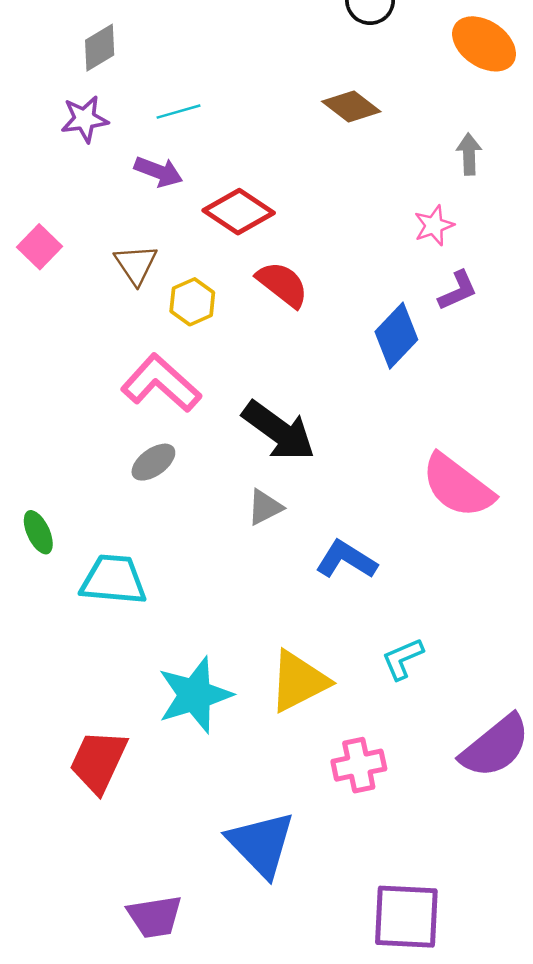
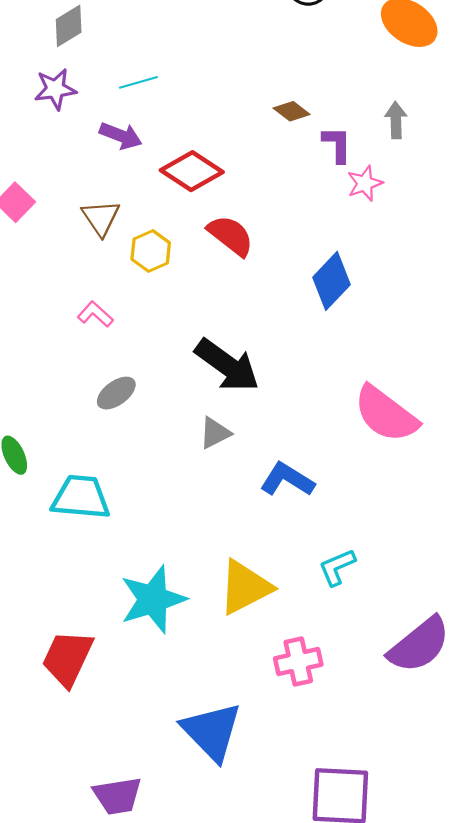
brown diamond: (351, 107) -> (292, 111), moved, size x0.7
purple L-shape: (458, 291) -> (337, 145), moved, turned -66
pink L-shape: (161, 383) -> (95, 314), moved, size x0.5

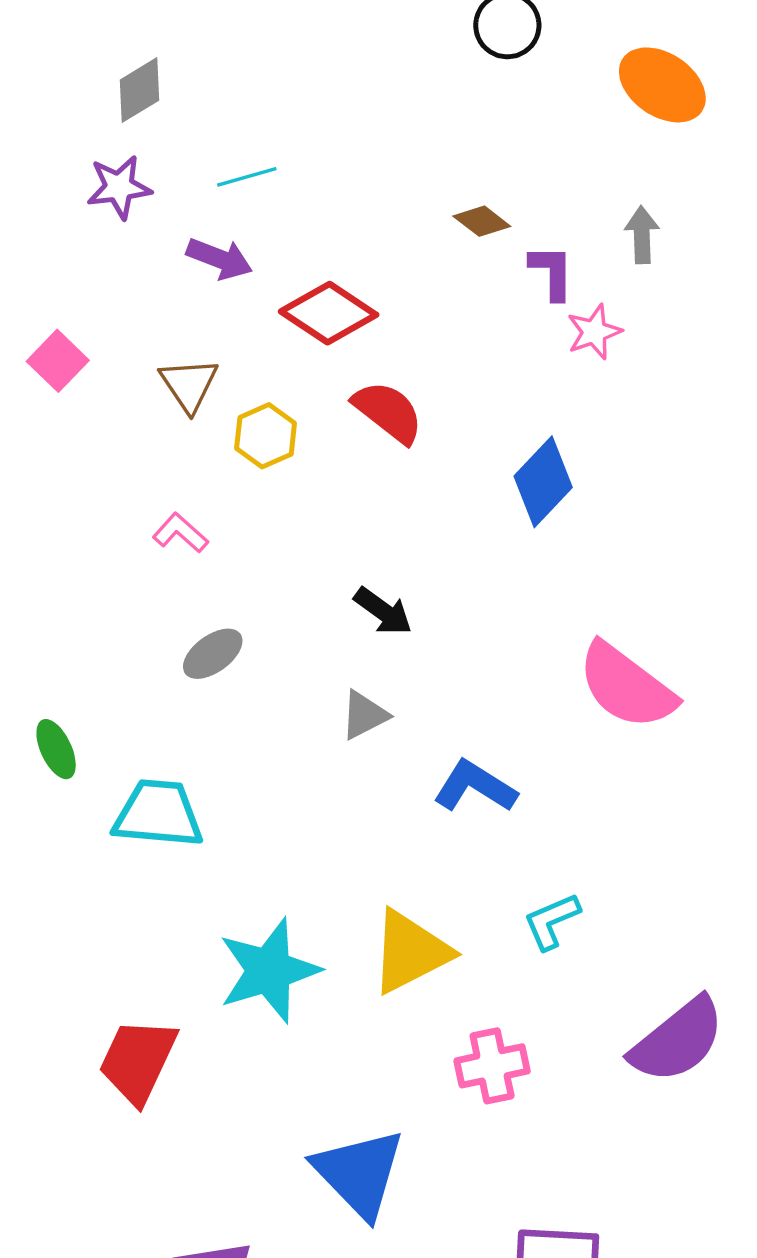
black arrow: (227, 365) -> (383, 611), size x0.6

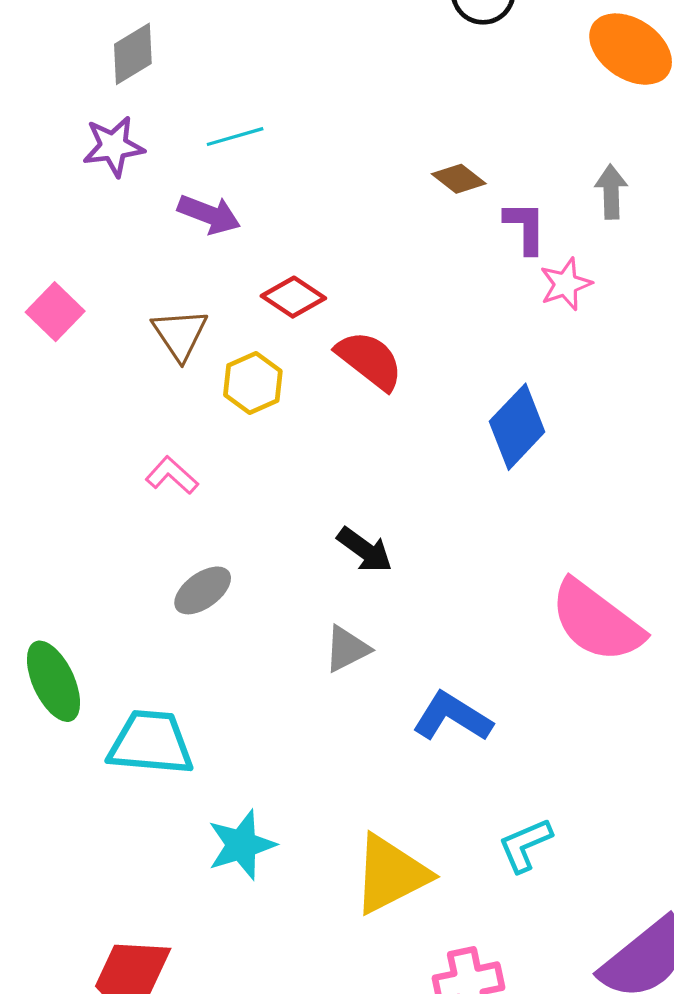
red diamond: (329, 313) -> (293, 297), moved, size x0.7
green ellipse: (56, 749) -> (53, 681), size x1.4
cyan star: (269, 971) -> (242, 845), moved, size x0.7

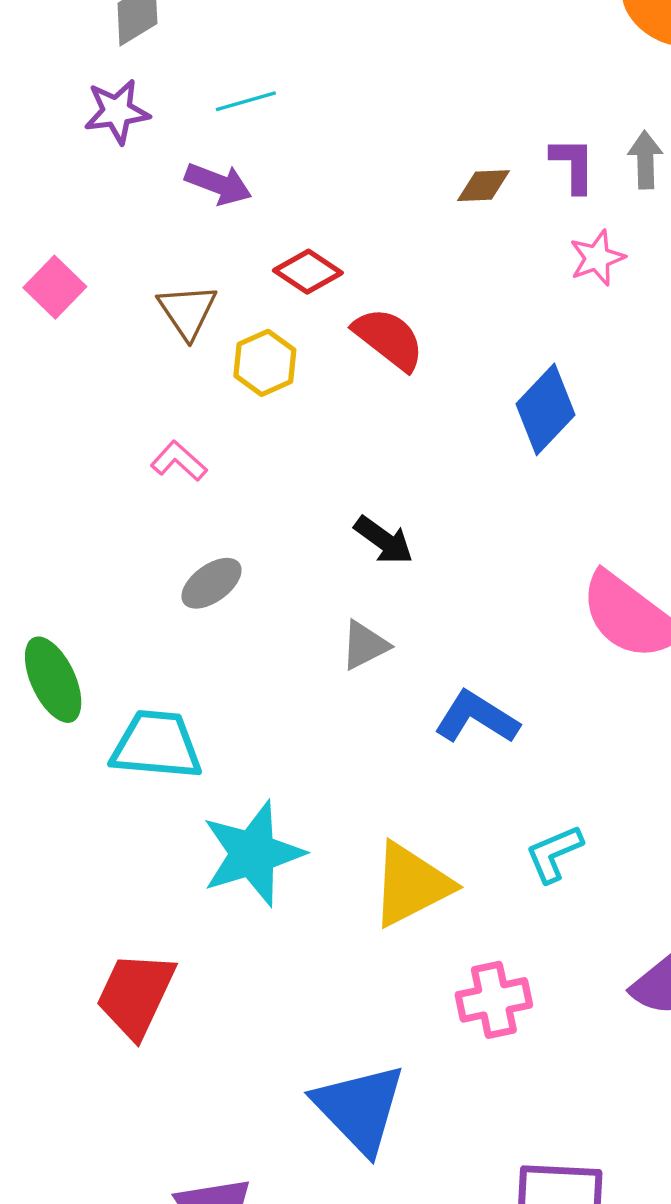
brown diamond: (459, 179) -> (484, 186), moved, turned -40
purple L-shape: (525, 227) -> (573, 165), moved
cyan star: (242, 845) -> (253, 854), size x1.4

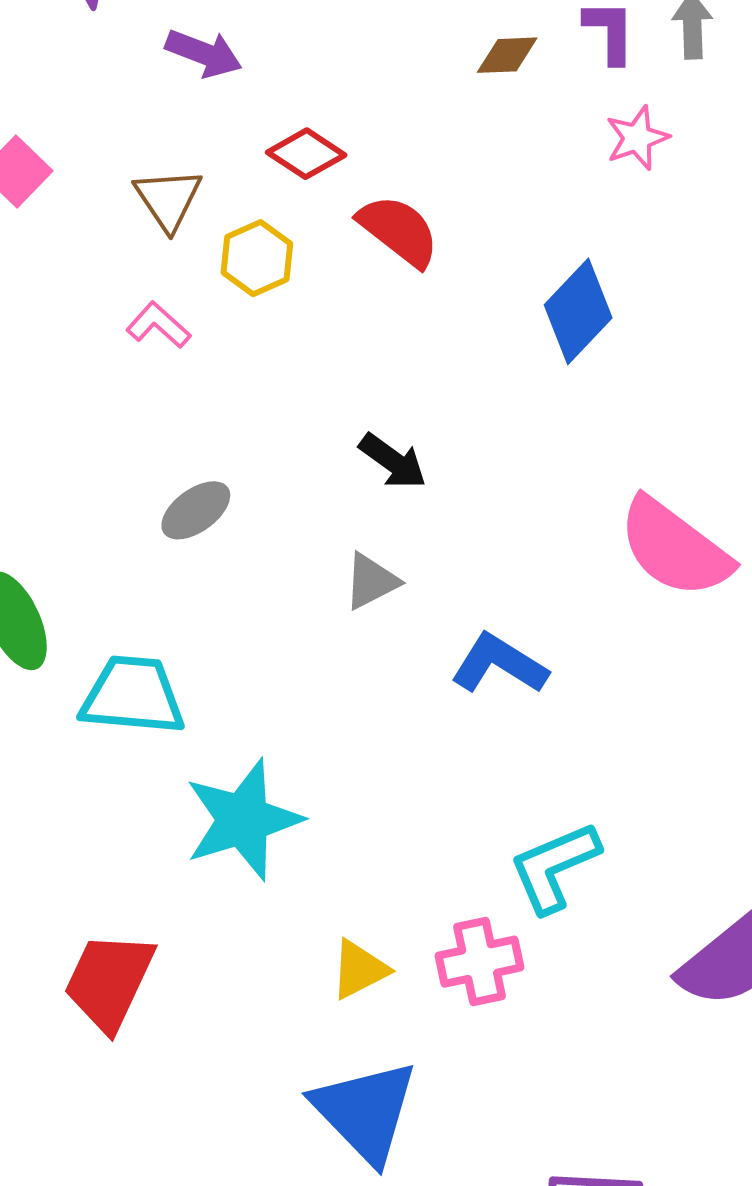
pink L-shape: (179, 461) -> (158, 325), moved
cyan L-shape: (554, 854) -> (554, 867), moved, size x1.4
yellow triangle: (411, 885) -> (359, 969), moved, size x0.6
pink cross: (494, 1000) -> (480, 962), moved

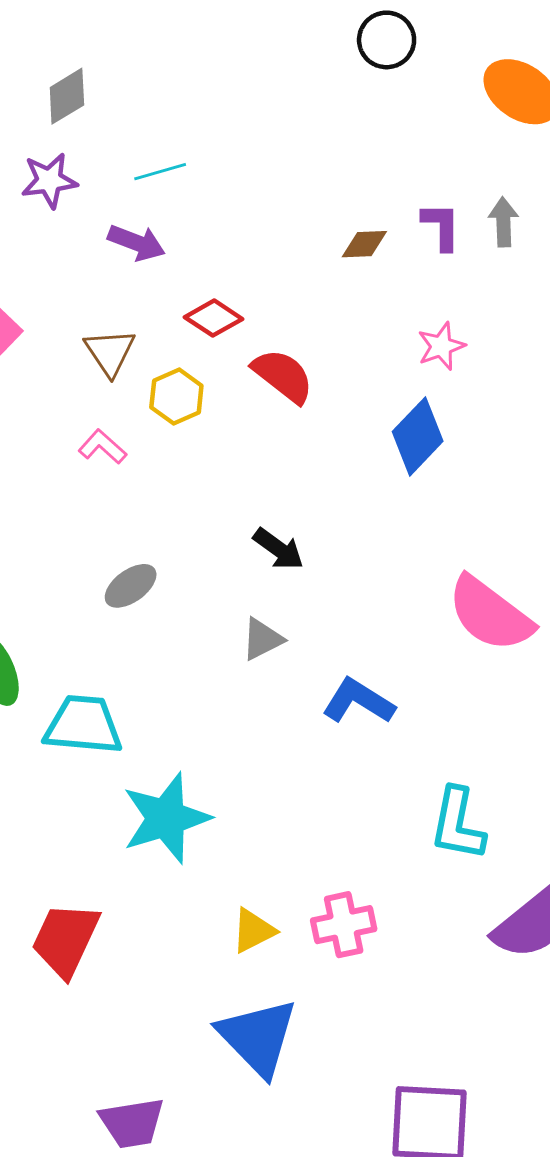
pink star: (637, 138) -> (441, 346), moved
cyan L-shape: (554, 867) -> (458, 824), moved, turned -56

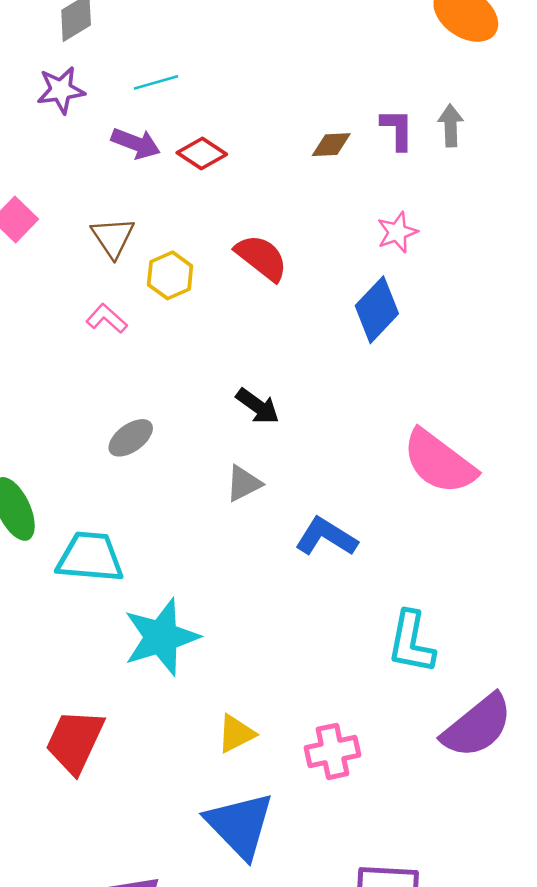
red diamond: (213, 318) -> (202, 154), moved
pink cross: (344, 925) -> (333, 751), moved

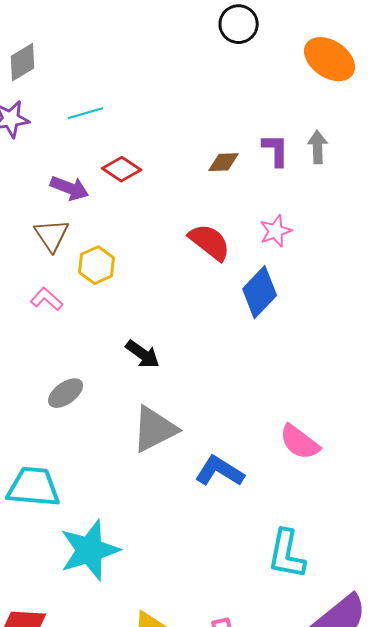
purple arrow: (136, 143) -> (70, 188), moved
red semicircle: (261, 258) -> (210, 242), moved
black arrow: (258, 406) -> (143, 354), moved
pink semicircle: (439, 462) -> (300, 442), moved, size x0.7
gray triangle: (244, 484) -> (155, 429), size x1.6

